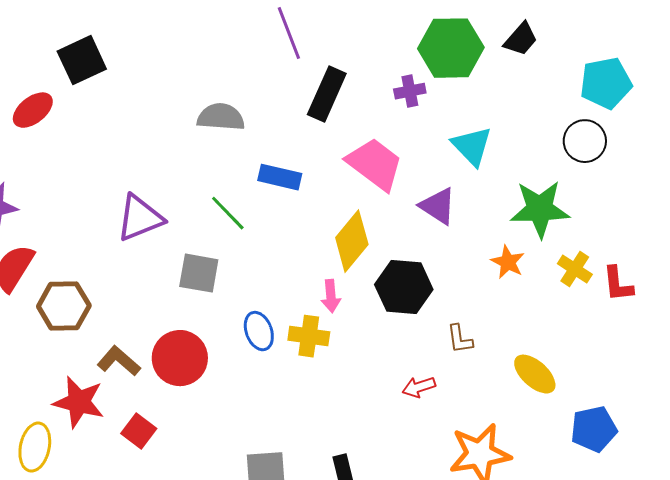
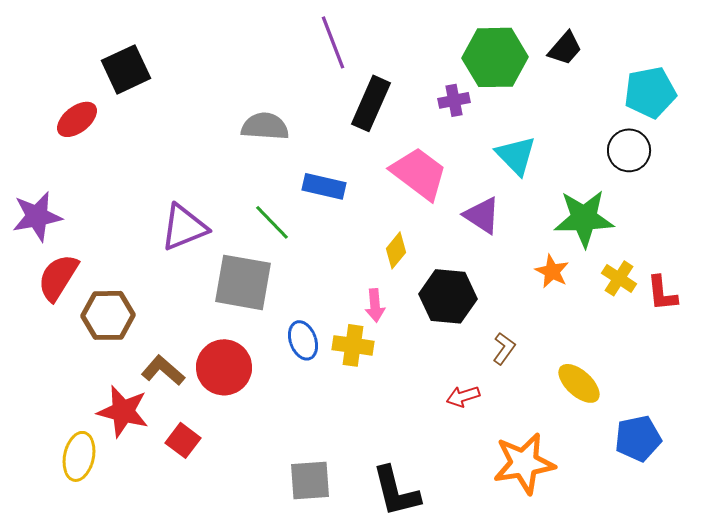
yellow diamond: (352, 241) -> (396, 250), size x0.6
gray square: (199, 273) -> (243, 282), size x1.4
brown L-shape: (460, 339) -> (504, 348), turned -136

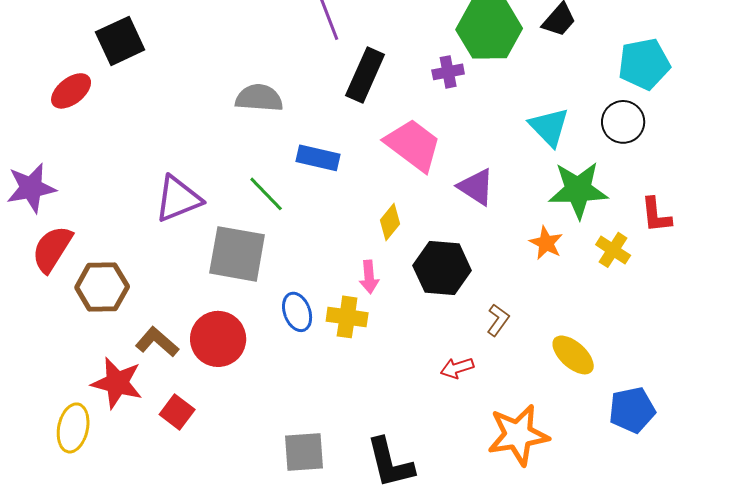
cyan triangle: (516, 155) -> (549, 127), moved
red L-shape: (662, 293) -> (656, 215), moved

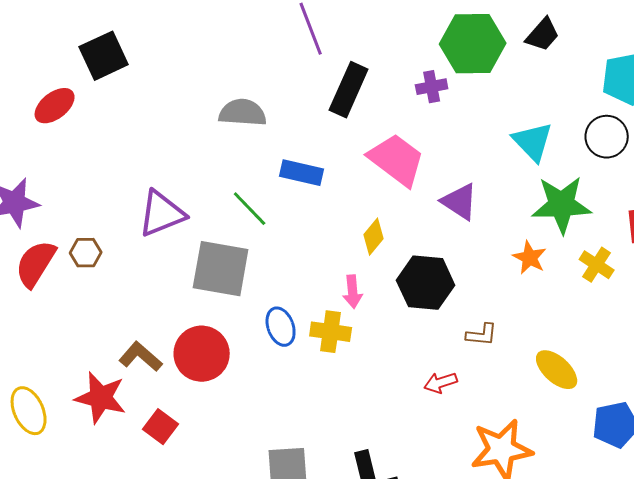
brown hexagon: (102, 287) -> (86, 253), moved, size x0.6
brown L-shape: (498, 320) -> (482, 335), turned 60
yellow ellipse: (73, 428) -> (29, 411), moved, turned -36

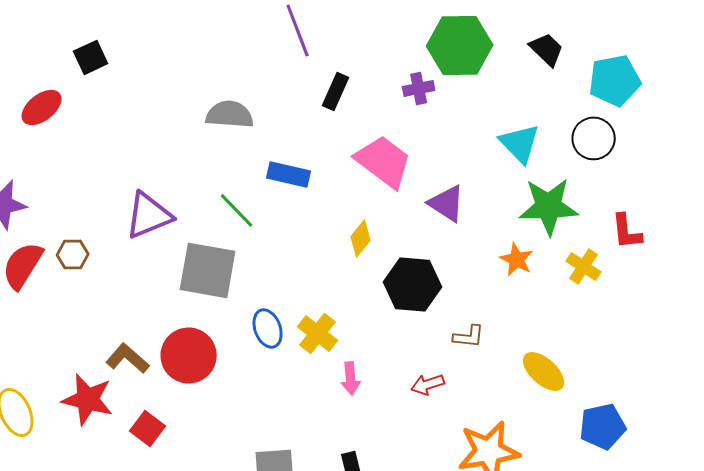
black trapezoid: (543, 35) -> (547, 49), moved, turned -87
black square: (104, 56) -> (91, 57), size x0.7
black rectangle: (349, 90) -> (336, 91), size x0.7
pink arrow: (353, 292) -> (351, 378), moved
yellow cross: (331, 332) -> (318, 333), turned 30

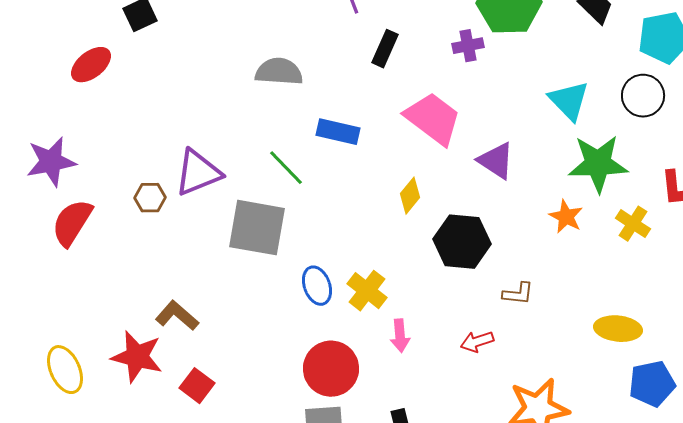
brown hexagon: (73, 254) -> (150, 198), moved
red circle: (189, 355) -> (331, 369), moved
yellow ellipse: (544, 371) -> (618, 329), moved, turned -36

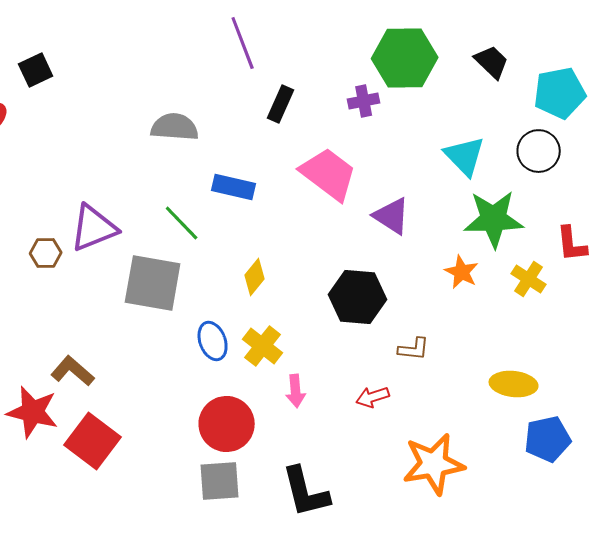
yellow diamond: (410, 196) -> (255, 277), moved
red square: (197, 386) -> (93, 441), size x1.6

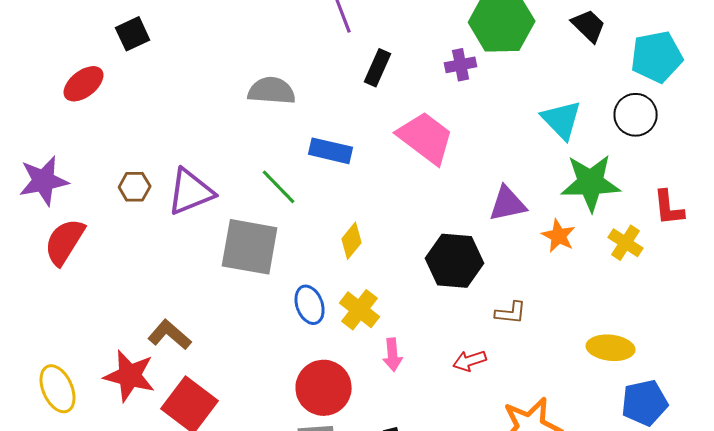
purple triangle: (392, 216) -> (508, 204), moved, turned -45
brown hexagon: (46, 253) -> (135, 187), moved

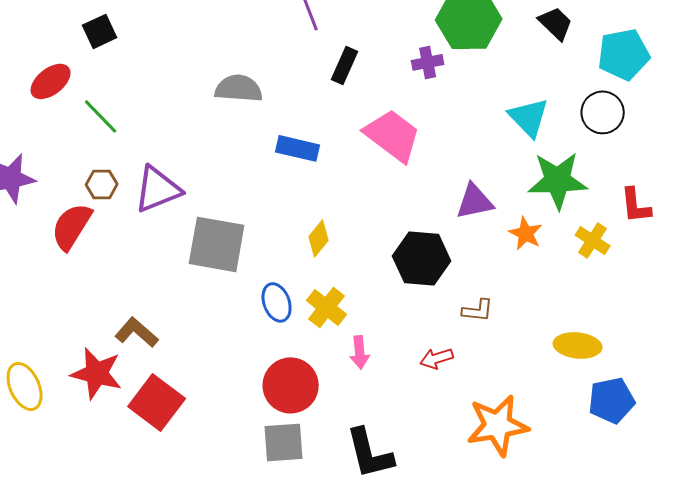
green line: (279, 187) -> (101, 116), moved
red semicircle: (65, 242) -> (72, 226), moved

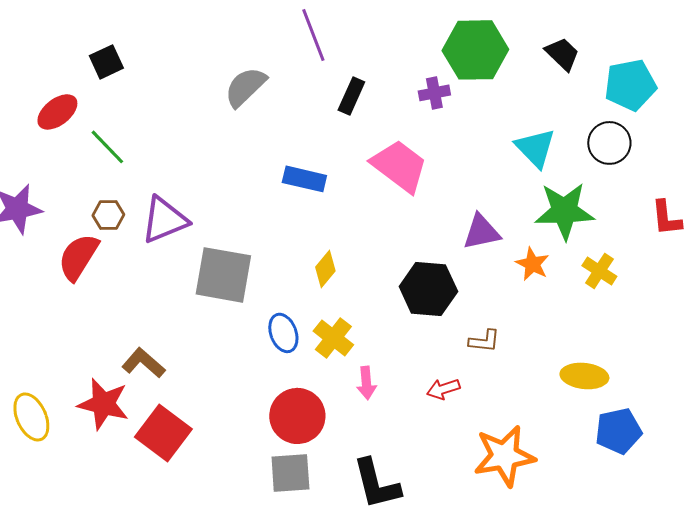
gray semicircle: (239, 88) -> (245, 87), moved, turned -48
red L-shape: (636, 205) -> (666, 218), moved

